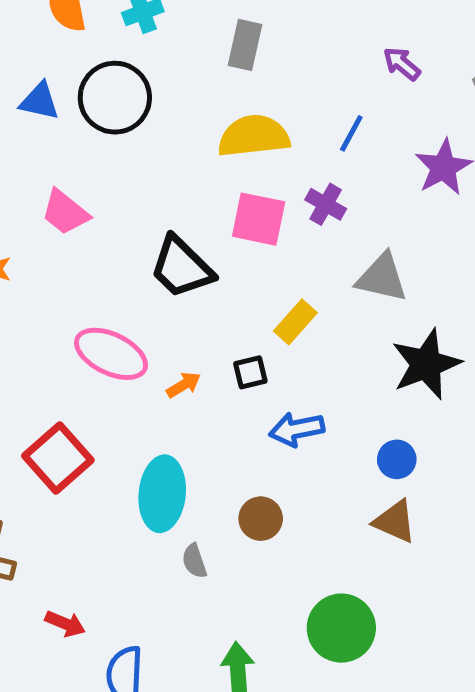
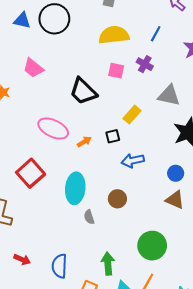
pink square: (259, 219) -> (116, 71), size x0.7
red arrow: (65, 624) -> (22, 259), moved

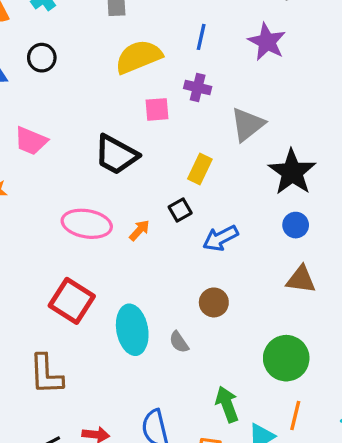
black circle: (54, 19) -> (42, 58), size x0.6
gray triangle: (169, 95) -> (247, 124), turned -35
blue circle: (176, 173) -> (296, 225), moved
cyan ellipse: (75, 188) -> (132, 330), moved

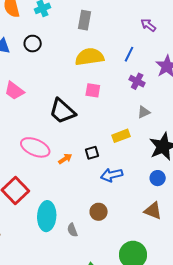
purple cross: (198, 87) -> (137, 81), moved
gray triangle: (247, 124) -> (144, 112), size x0.6
yellow rectangle: (200, 169) -> (121, 136), moved, turned 30

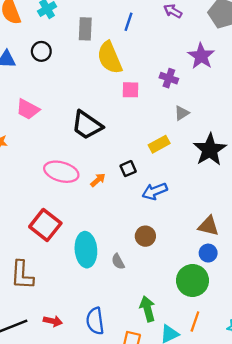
gray rectangle: (84, 20) -> (85, 29), moved
blue line: (129, 54) -> (128, 22), moved
yellow semicircle: (89, 57) -> (110, 58), turned -96
pink square: (93, 90) -> (130, 90), moved
blue circle: (158, 178) -> (208, 253), moved

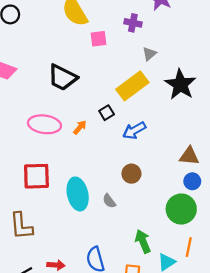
yellow rectangle: (159, 144) -> (132, 86), size x1.6
red square: (45, 225) -> (36, 176), turned -32

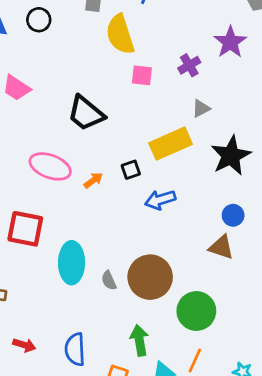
purple cross: (133, 23) -> (189, 65), turned 35
brown circle: (131, 174) -> (150, 277), moved, size x1.8
blue circle: (192, 181) -> (233, 215), moved

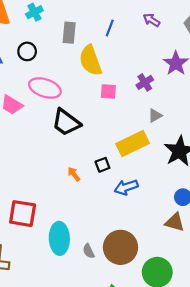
pink ellipse: (50, 166) -> (45, 88), moved
orange arrow: (93, 180) -> (74, 174), turned -88

